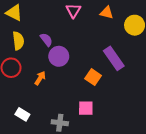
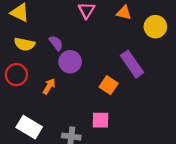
yellow semicircle: (18, 41) -> (25, 44), turned 108
white rectangle: (22, 114) -> (29, 127), size x1.5

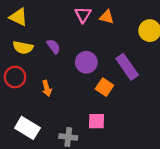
orange triangle: (124, 13) -> (107, 17), moved
purple circle: (70, 62) -> (86, 62), moved
orange arrow: (49, 86) -> (47, 88), turned 133

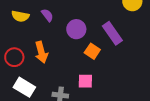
red circle: (15, 77) -> (14, 57), moved
orange arrow: (47, 88) -> (41, 52), size x1.5

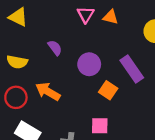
yellow semicircle: (20, 16) -> (17, 62), moved
orange arrow: (41, 52) -> (48, 91), turned 135

